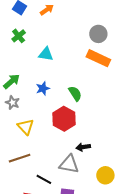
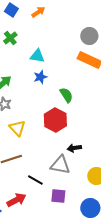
blue star: (43, 88) -> (40, 77), moved

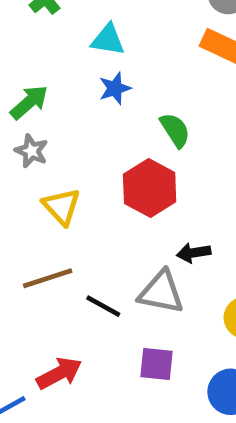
black line: (35, 180) -> (103, 306), moved

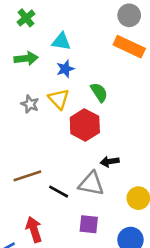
green arrow: (29, 102) -> (26, 58), moved, turned 35
gray star: (31, 151) -> (30, 104), moved
yellow triangle: (62, 206) -> (59, 99), moved
red arrow: (59, 373) -> (34, 229), turned -80

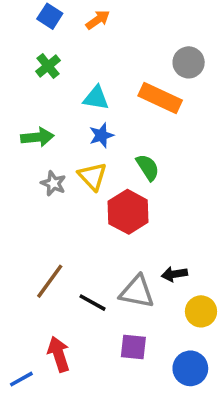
orange rectangle: (129, 47) -> (160, 98), moved
green arrow: (26, 58) -> (37, 137), moved
black arrow: (110, 162) -> (174, 274), moved
brown line: (27, 176) -> (50, 281), turned -36

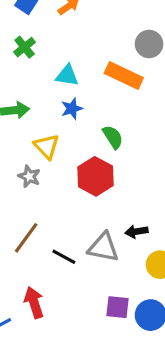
yellow triangle: (92, 176) -> (47, 146), moved
gray star: (53, 183) -> (29, 176), moved
purple square: (133, 347) -> (118, 307), moved

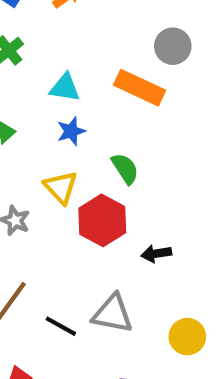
yellow triangle: (47, 146) -> (61, 187), moved
black arrow: (136, 232) -> (156, 254), moved

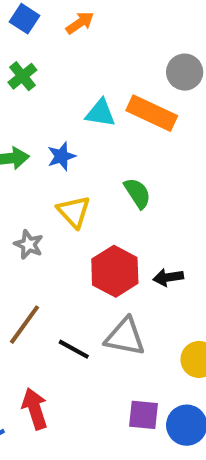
cyan triangle: (65, 88) -> (100, 113), moved
blue star: (71, 131) -> (61, 156), moved
red hexagon: (102, 220) -> (115, 271), moved

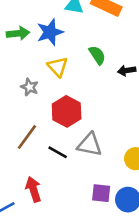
blue star: (61, 156) -> (50, 32), size x1.5
red hexagon: (115, 271) -> (67, 111), moved
black arrow: (168, 277) -> (127, 70), moved

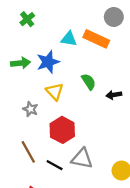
brown line: (27, 137) -> (28, 152), turned -65

